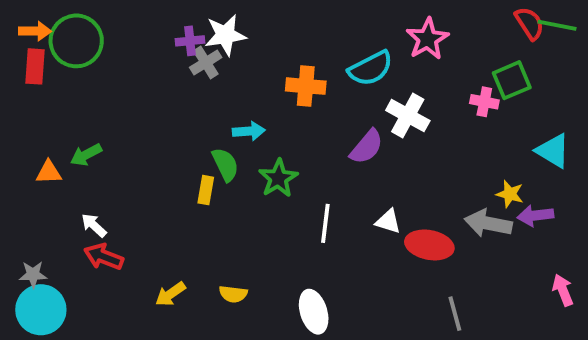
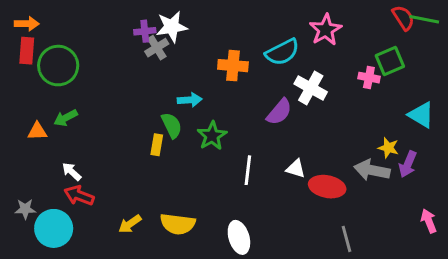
green circle: (76, 41) -> (58, 66), moved
purple arrow: (535, 216) -> (408, 164), turned -60
yellow semicircle: (233, 294) -> (178, 224), size x1.6
cyan circle: (41, 310) -> (54, 228), moved

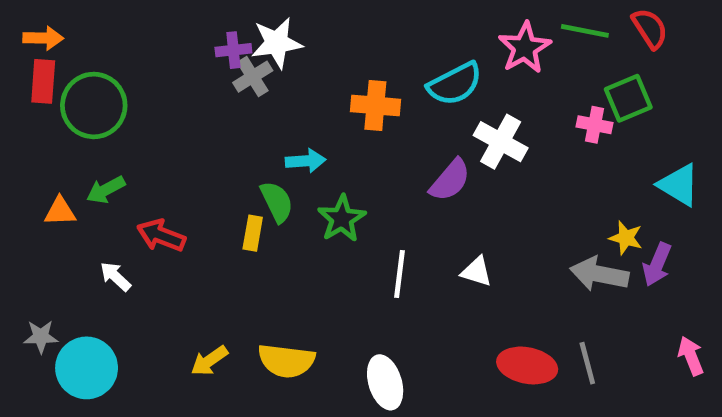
green line: (424, 19) -> (585, 31), moved
red ellipse: (327, 187) -> (527, 365), moved
red arrow: (79, 196) -> (161, 235), moved
gray line: (347, 239) -> (587, 363), moved

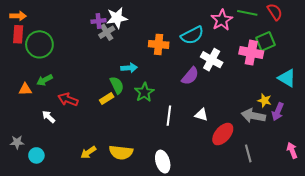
pink cross: (595, 125) -> (251, 53), size x1.6
yellow rectangle: (253, 233) -> (107, 98), turned 48
red ellipse: (527, 365) -> (223, 134), moved, turned -60
cyan circle: (87, 368) -> (36, 155), size x0.6

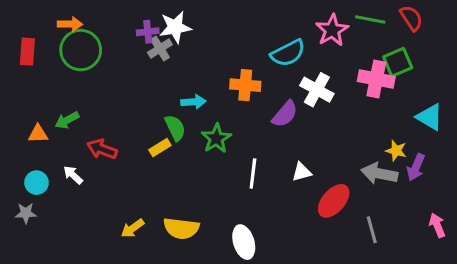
orange arrow: (18, 16) -> (70, 24), moved
green circle: (39, 44) -> (81, 50), moved
orange cross: (159, 44) -> (245, 85), moved
white triangle: (201, 115) -> (302, 172), turned -32
cyan circle: (36, 155) -> (36, 183), moved

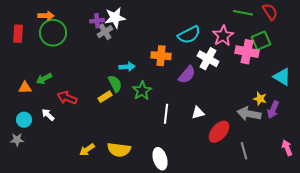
pink star: (332, 30) -> (223, 36), moved

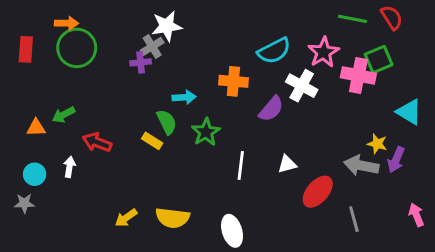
purple cross: (97, 21) -> (141, 62), moved
yellow rectangle: (105, 97) -> (152, 141), turned 64
white arrow: (48, 115) -> (69, 167), turned 56

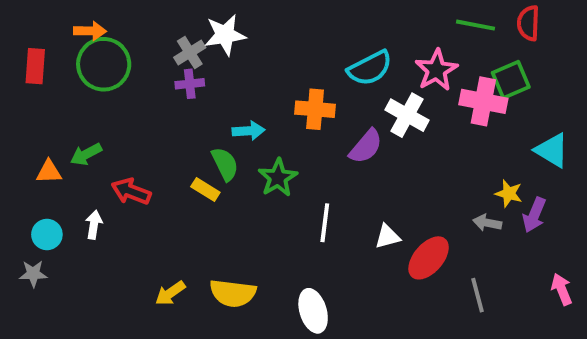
red semicircle: (392, 17) -> (528, 23), turned -145
gray cross: (152, 46) -> (190, 52), moved
white triangle: (287, 164) -> (387, 236), moved
gray arrow: (361, 166) -> (487, 223), size x0.6

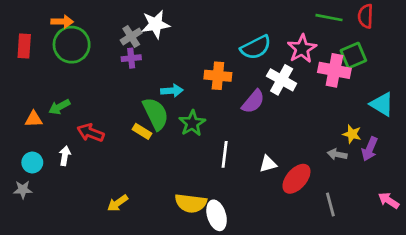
green semicircle: (225, 164) -> (156, 114), size x1.4
pink arrow: (562, 289) -> (389, 200), turned -35
yellow semicircle: (233, 293) -> (191, 203), moved

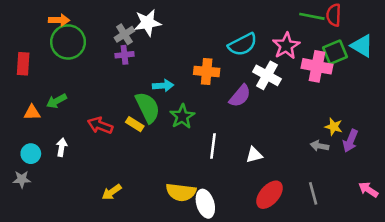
red semicircle: (366, 16) -> (334, 15), moved
red rectangle: (24, 46) -> (23, 64), moved
cyan triangle: (382, 104) -> (362, 46), moved
red arrow: (91, 133) -> (100, 125), moved
red ellipse: (296, 179) -> (270, 195), moved

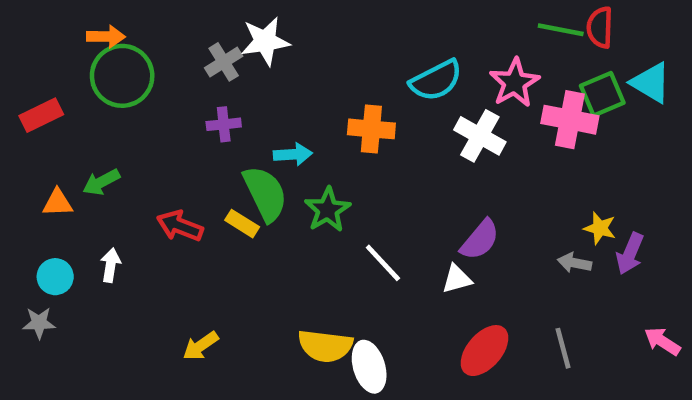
purple cross: (124, 55) -> (224, 124), moved
red rectangle: (23, 64) -> (41, 115), turned 60
purple semicircle: (240, 96) -> (480, 240), moved
white line: (213, 146) -> (383, 263), turned -50

